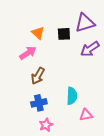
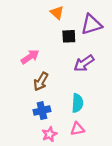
orange triangle: (38, 33) -> (57, 13), moved
purple arrow: (90, 49) -> (84, 63), moved
pink triangle: (86, 115) -> (77, 129), moved

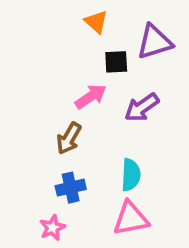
pink arrow: (30, 57) -> (91, 96), moved
pink triangle: (77, 129) -> (131, 219), size x1.5
pink star: (49, 134) -> (52, 228), moved

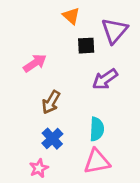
purple triangle: (154, 42) -> (114, 31), turned -32
pink arrow: (91, 96) -> (35, 63), moved
blue cross: (71, 188) -> (52, 139), turned -30

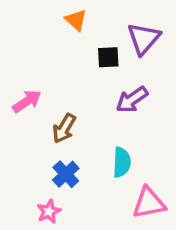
orange triangle: (71, 16) -> (76, 20), moved
pink arrow: (35, 63) -> (27, 101), moved
pink triangle: (97, 161) -> (149, 203), moved

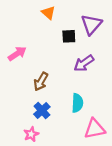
pink arrow: (27, 101) -> (17, 54), moved

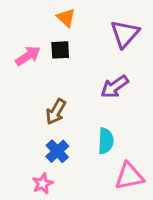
black square: (69, 36) -> (60, 50), moved
pink arrow: (17, 54) -> (28, 56), moved

